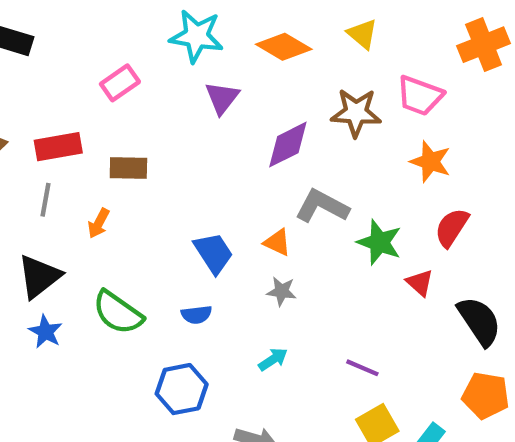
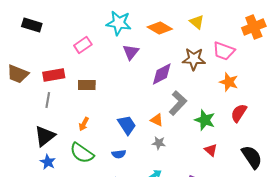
gray L-shape: (322, 206) -> (178, 103), turned 105
orange arrow: (99, 223) -> (84, 124), moved
red triangle: (420, 283) -> (211, 150), moved

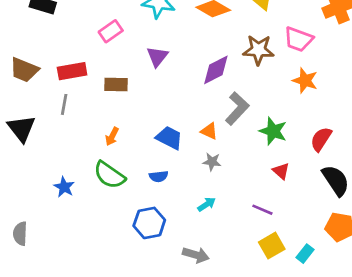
purple triangle: (131, 52) -> (157, 57), moved
red semicircle: (239, 113) -> (321, 139), moved
blue trapezoid: (127, 125) -> (169, 138), turned -30
black triangle: (45, 136) -> (22, 128), moved, turned -30

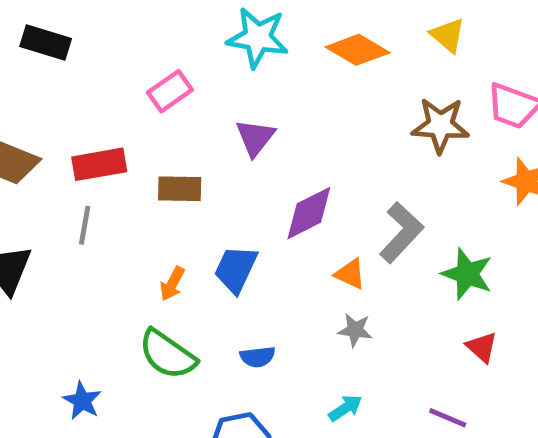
purple diamond: (216, 70) -> (309, 213), moved
blue trapezoid: (169, 138) -> (236, 269), moved, turned -92
blue star: (64, 187) -> (82, 401), moved

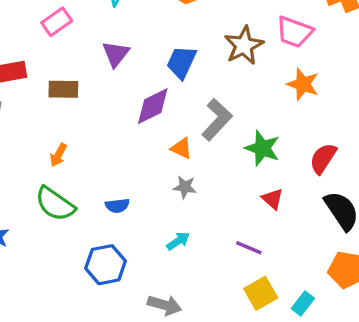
brown star: (440, 125) -> (244, 45), turned -30
blue trapezoid: (236, 269) -> (181, 62), moved

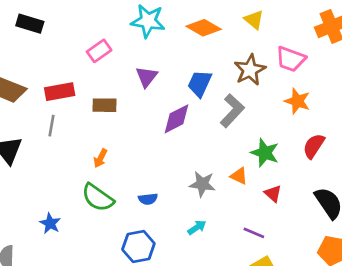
gray L-shape: (217, 120) -> (232, 111), moved
orange triangle: (181, 148) -> (239, 176), moved
red semicircle: (323, 158) -> (314, 146), moved
gray star: (185, 187) -> (202, 184), size x1.4

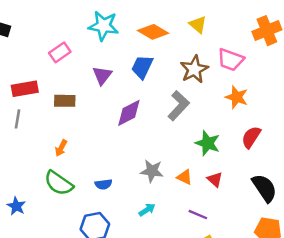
blue trapezoid: (200, 83) -> (142, 67), moved
orange triangle: (239, 176) -> (185, 177), moved

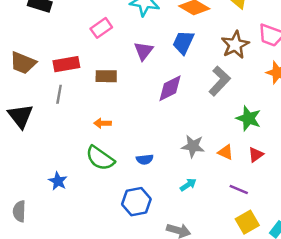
orange arrow: (61, 148) -> (103, 123), turned 63
red triangle: (215, 179) -> (256, 155), turned 42

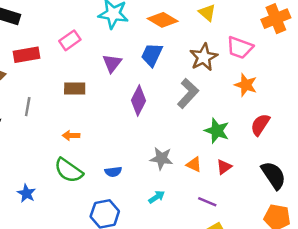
red rectangle: (66, 64) -> (26, 55), moved
purple diamond: (170, 88) -> (139, 101), turned -36

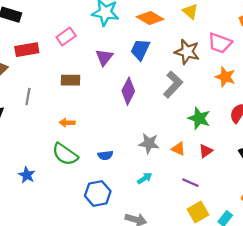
brown star: (204, 57) -> (187, 52), turned -30

